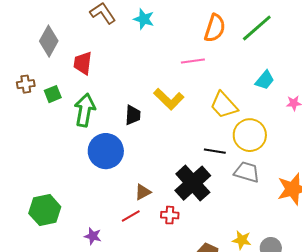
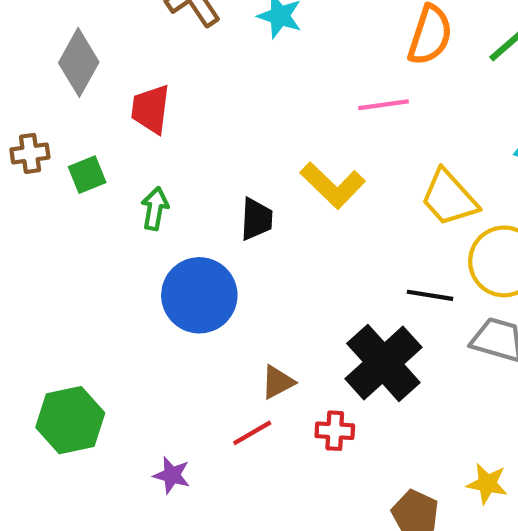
green arrow: (85, 110) -> (155, 209), size x0.6

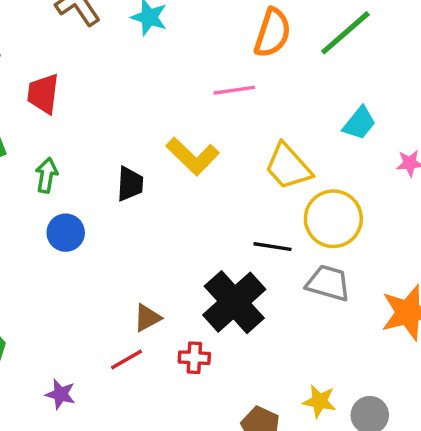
blue circle: (199, 295) -> (66, 233), moved, size x0.6

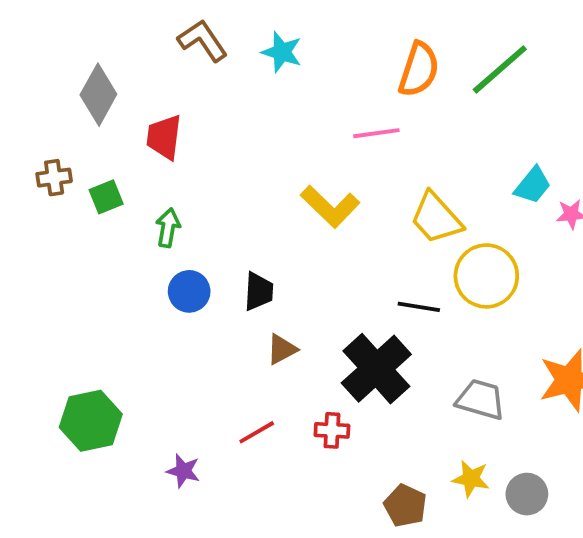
cyan trapezoid: (359, 123) -> (533, 185), moved
black trapezoid: (130, 184) -> (259, 291), moved
gray trapezoid: (328, 283) -> (481, 399), moved
brown triangle: (147, 318) -> (282, 349), moved

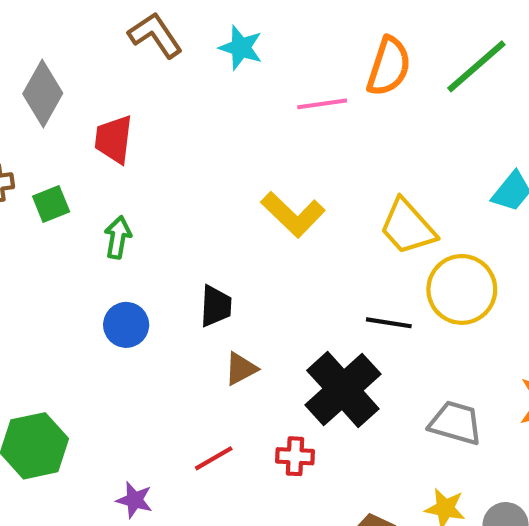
pink line: (376, 133) -> (322, 104), moved
blue circle: (189, 291) -> (126, 325), moved

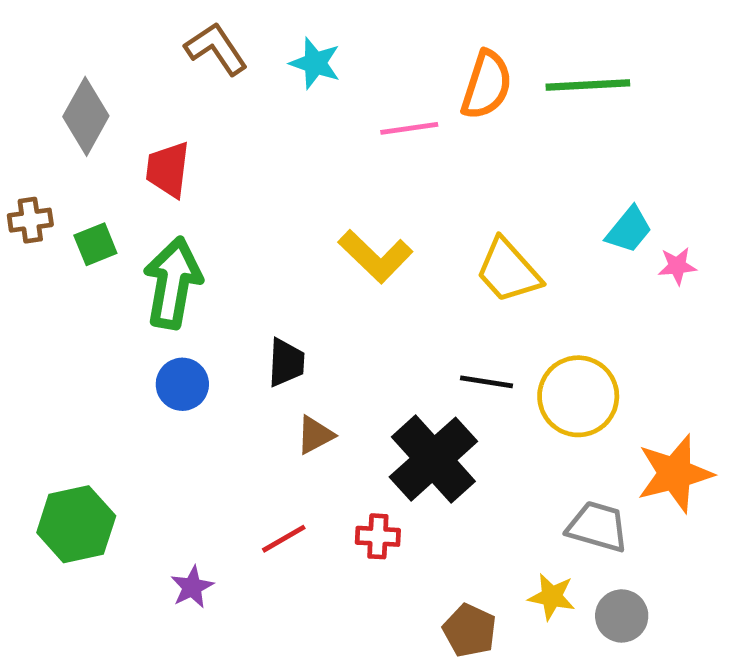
green line: (476, 66) -> (588, 85), turned 38
green arrow: (118, 237) -> (173, 283), size x1.8
yellow circle: (462, 289) -> (578, 396), moved
gray trapezoid: (456, 423) -> (598, 527), moved
purple star: (134, 500) -> (192, 587), turned 30

